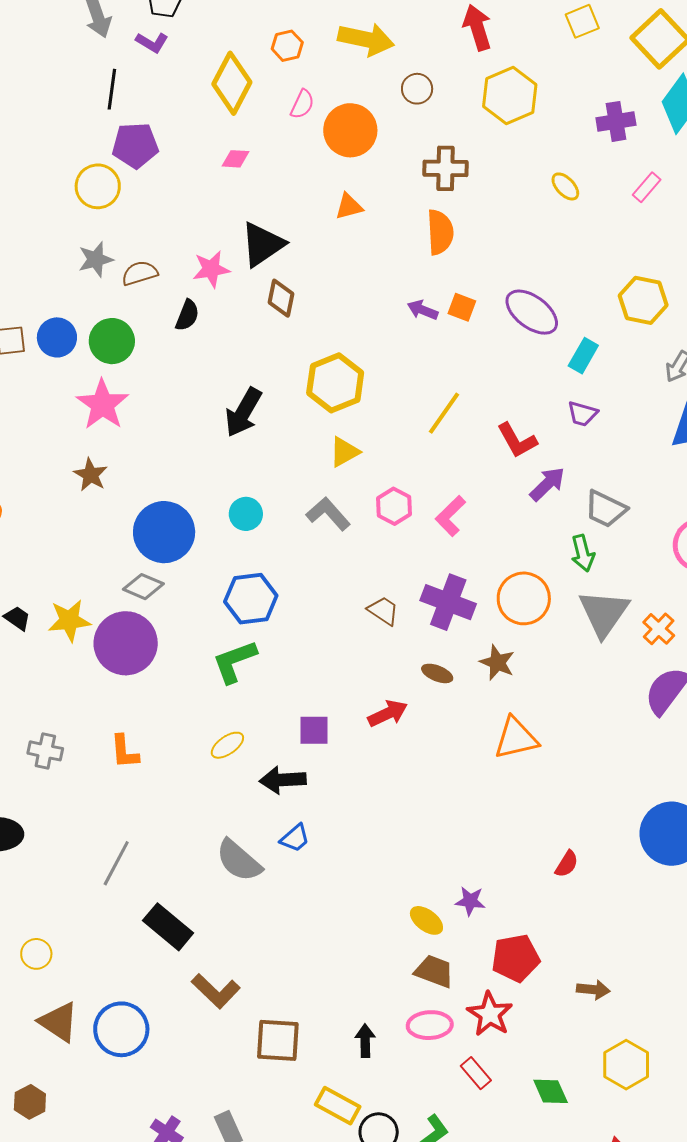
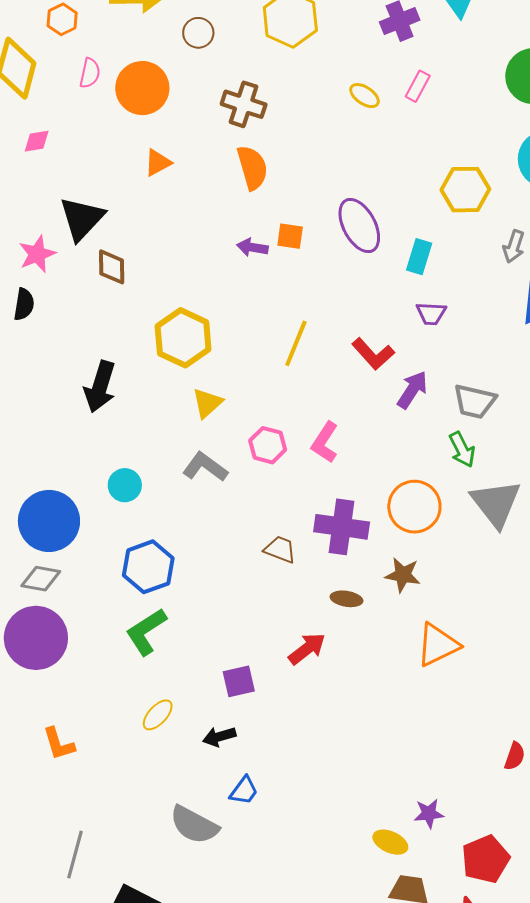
brown cross: (445, 168) -> (244, 104), turned 30
pink rectangle: (647, 187) -> (418, 86), moved
purple ellipse: (532, 312) -> (359, 226), turned 38
black arrow: (283, 780) -> (219, 737), size x0.7

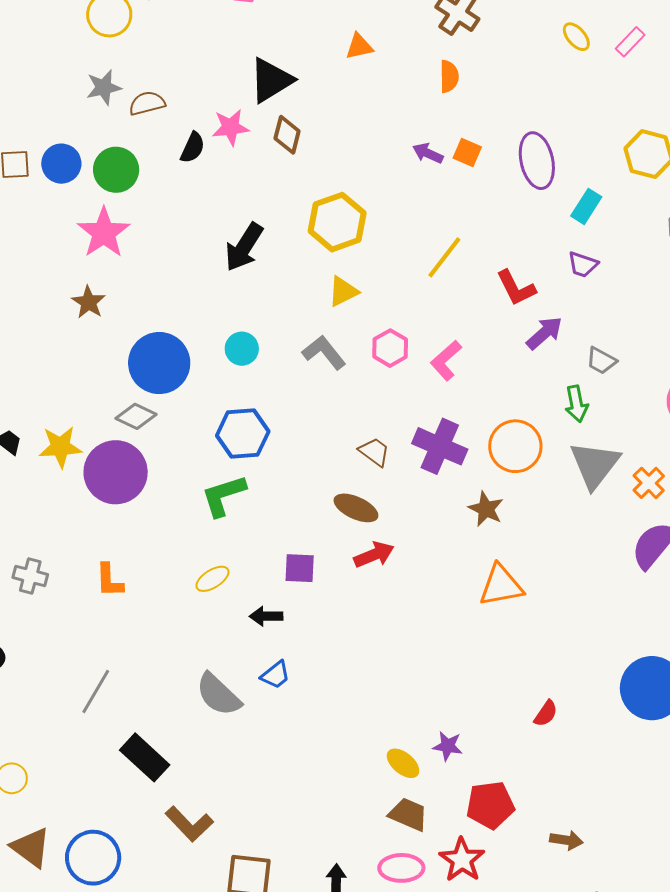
orange semicircle: (252, 168) -> (449, 76), size x0.7
pink star: (37, 254) -> (231, 127), moved
gray trapezoid: (475, 401) -> (601, 361), size x0.7
brown ellipse: (346, 599) -> (356, 508), moved, size x1.4

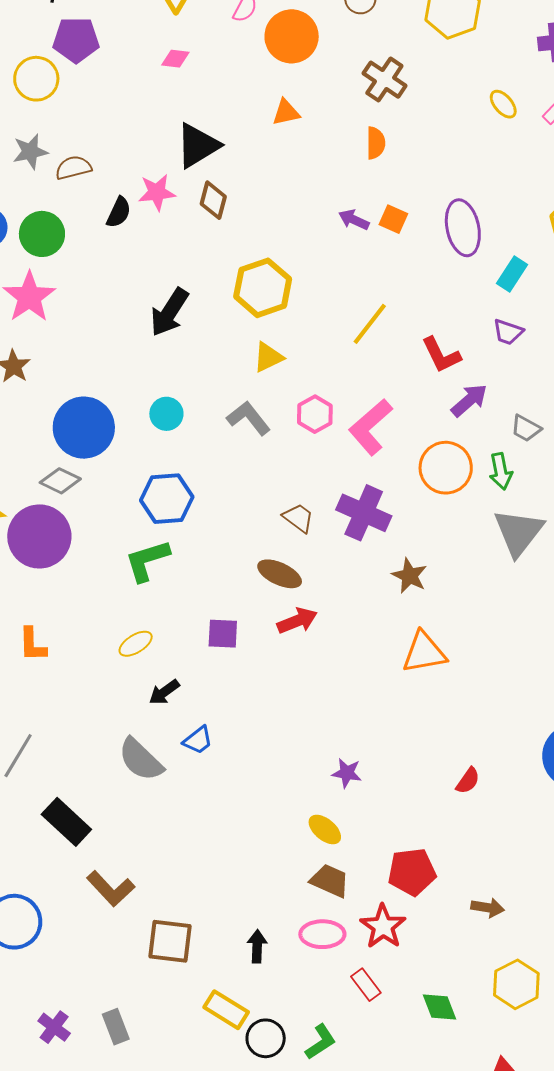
pink L-shape: (446, 360) -> (371, 427), size x1.4
orange circle: (515, 446) -> (446, 468), moved
black arrow: (266, 616) -> (164, 692), moved, turned -36
purple star: (448, 746) -> (347, 773), moved

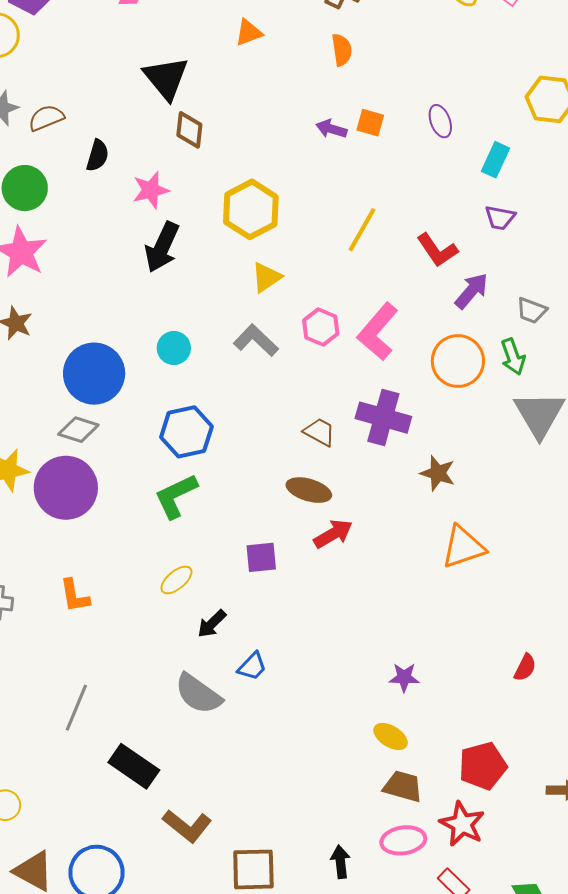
black triangle: (198, 146) -> (166, 78), turned -30
pink star: (157, 192) -> (151, 190), moved
purple ellipse: (463, 228) -> (440, 121), size x0.6

